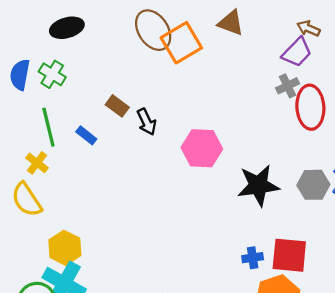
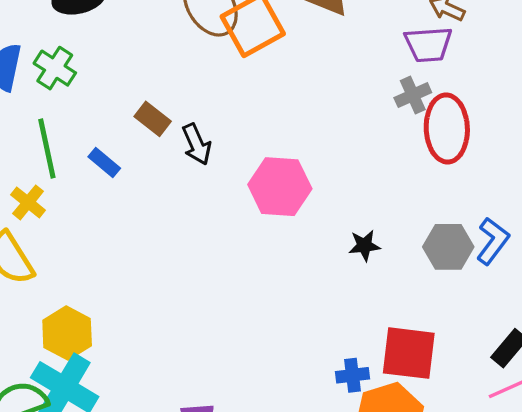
purple trapezoid: (297, 52) -> (428, 44), turned 40
black star: (258, 185) -> (364, 246), size x0.5
blue cross: (253, 258) -> (352, 375), moved

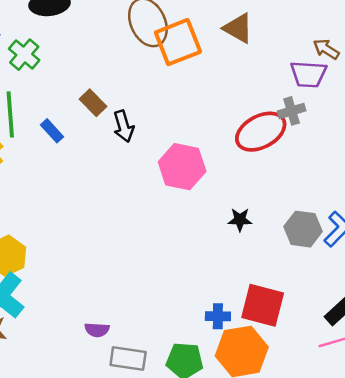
red ellipse: (447, 128) -> (261, 132), moved, turned 57

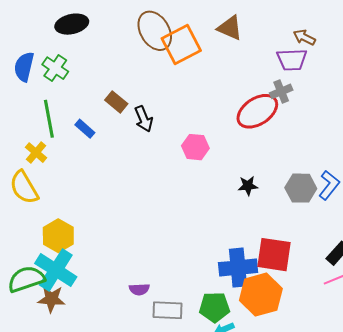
pink hexagon: (182, 167) -> (195, 147), size x0.7
blue cross: (218, 316) -> (238, 268), size x1.8

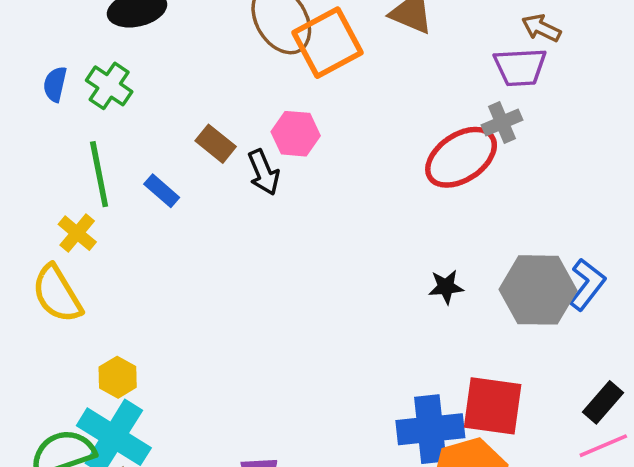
blue semicircle: (24, 67) -> (55, 84), size x0.7
pink hexagon: (195, 147) -> (296, 134), moved
gray hexagon: (301, 188) -> (538, 290), size x1.4
yellow hexagon: (58, 236) -> (118, 377), size x0.7

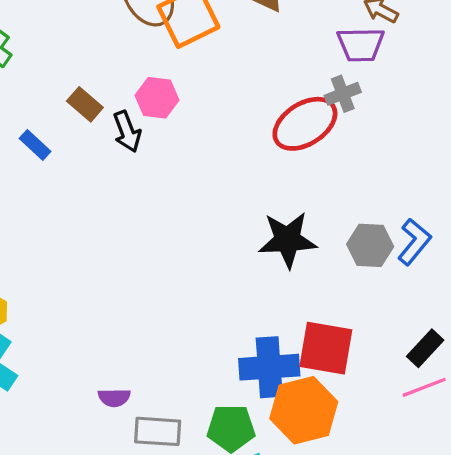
black star: (446, 287) -> (287, 240), size x1.8
gray hexagon: (538, 290) -> (370, 245), size x0.7

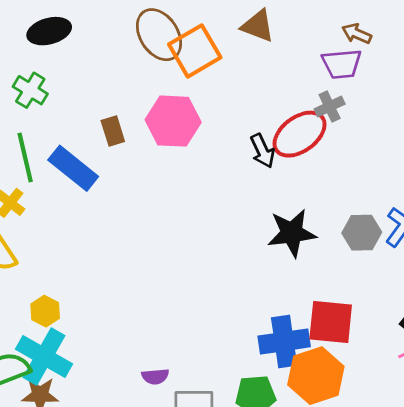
pink hexagon: (157, 98) -> (173, 121), size x1.5
brown rectangle: (85, 104) -> (113, 131), turned 36
black arrow: (127, 132) -> (263, 151), moved
blue rectangle: (35, 145) -> (73, 168), size x1.8

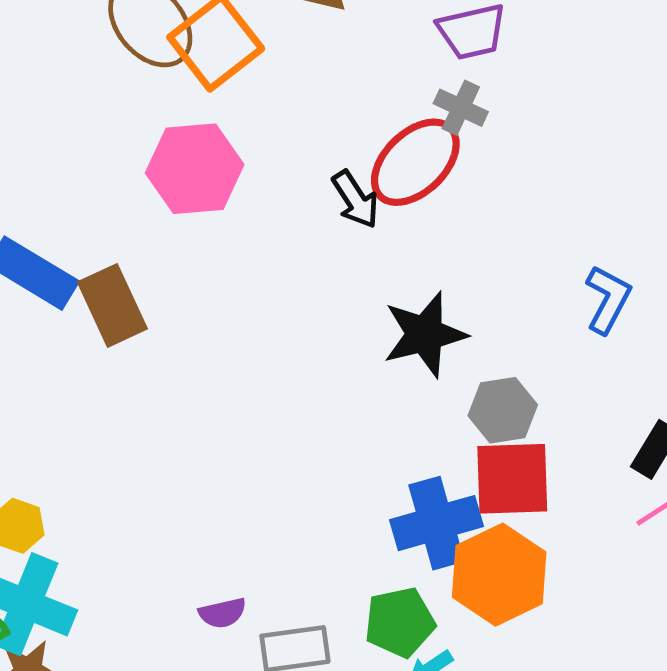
gray cross: (330, 107) -> (461, 108), turned -32
brown rectangle: (113, 131) -> (112, 305), moved, size x1.5
gray hexagon: (362, 233) -> (503, 410), moved

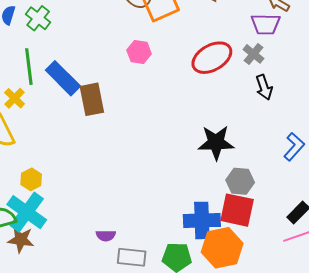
red ellipse: (415, 162) -> (212, 58), moved
pink hexagon: (195, 169) -> (139, 52), size x0.6
black arrow: (355, 199) -> (264, 87), moved

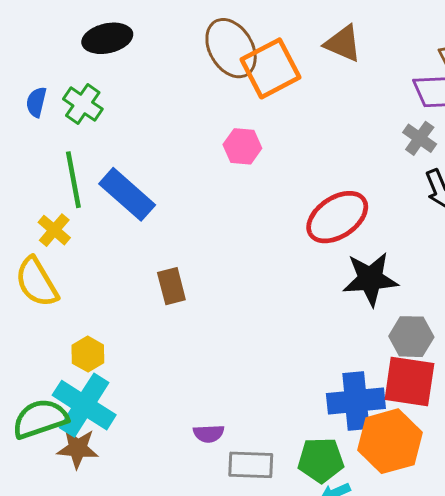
red ellipse: (212, 58) -> (337, 217), moved
brown rectangle: (92, 99) -> (171, 286), moved, size x0.7

